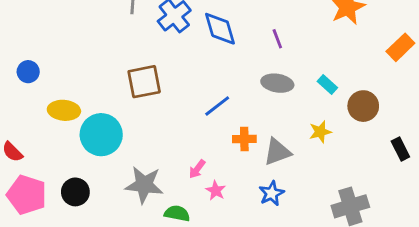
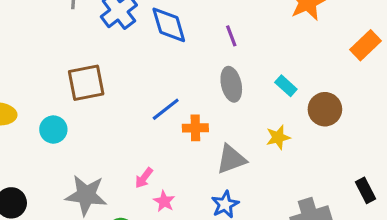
gray ellipse: (277, 83) -> (231, 84), turned 68
cyan circle: (101, 135) -> (53, 130), moved, size x0.6
orange cross: (244, 139) -> (195, 128), moved
black rectangle: (400, 149) -> (365, 190), moved

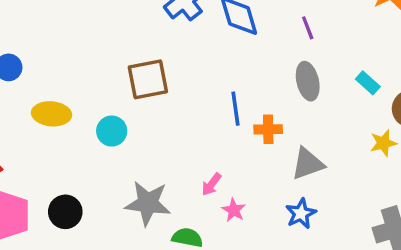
blue line: (166, 109) -> (235, 109), turned -60
yellow star: (278, 137) -> (383, 143), moved

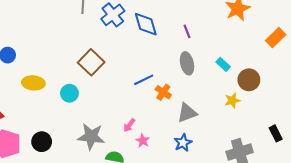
brown square: (148, 79) -> (91, 62), turned -35
blue line: (235, 109) -> (144, 80), turned 72
orange cross: (268, 129) -> (163, 92), turned 35

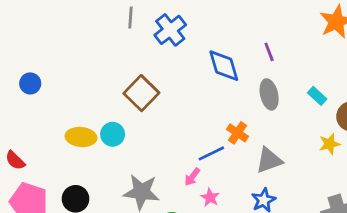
blue diamond: (146, 24) -> (224, 66), moved
blue line: (144, 80) -> (211, 153), moved
yellow ellipse: (33, 83) -> (81, 137), moved

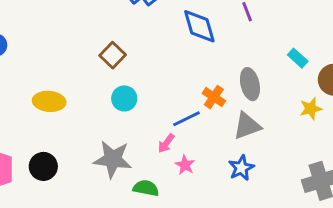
brown square: (141, 93) -> (113, 55), size x0.7
gray ellipse: (269, 94) -> (250, 84), moved
cyan circle: (113, 134) -> (124, 98), moved

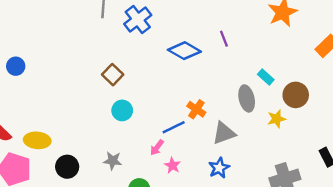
blue diamond: (199, 26) -> (184, 51), turned -44
gray ellipse: (250, 84) -> (247, 98), moved
yellow ellipse: (49, 101) -> (37, 140), moved
gray star: (113, 159) -> (113, 161), size x0.6
black circle: (43, 166) -> (67, 167), moved

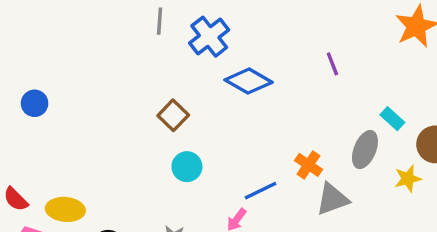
blue diamond: (184, 51) -> (249, 81), moved
gray ellipse: (247, 98) -> (365, 150), turned 35
orange cross: (196, 109) -> (308, 165), moved

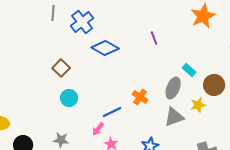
gray triangle: (332, 199) -> (174, 117), moved

